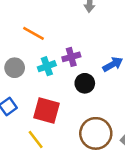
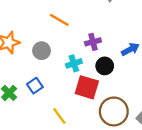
cyan cross: (47, 66) -> (74, 63), moved
red square: (46, 110) -> (87, 87), moved

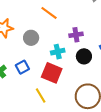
red square: (87, 87) -> (52, 73), moved

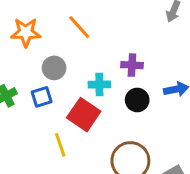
orange line: (49, 13) -> (79, 27), moved
gray circle: (31, 38) -> (54, 68), moved

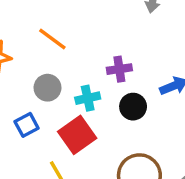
gray circle: (54, 68) -> (47, 88), moved
red square: (84, 115) -> (77, 135), turned 32

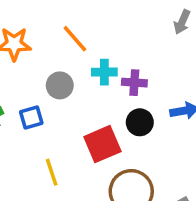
cyan cross: (88, 98) -> (104, 72), moved
red square: (77, 135) -> (102, 144), moved

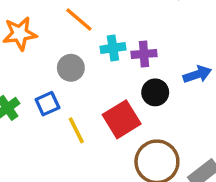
yellow line: (52, 172) -> (76, 130), moved

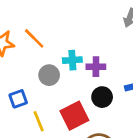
orange line: (79, 19) -> (34, 38), moved
gray circle: (71, 68) -> (49, 75), moved

